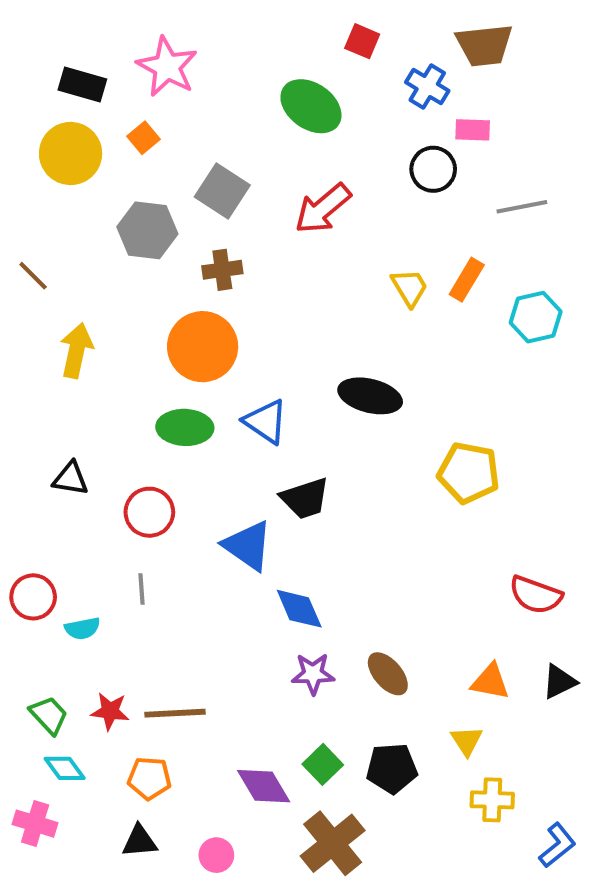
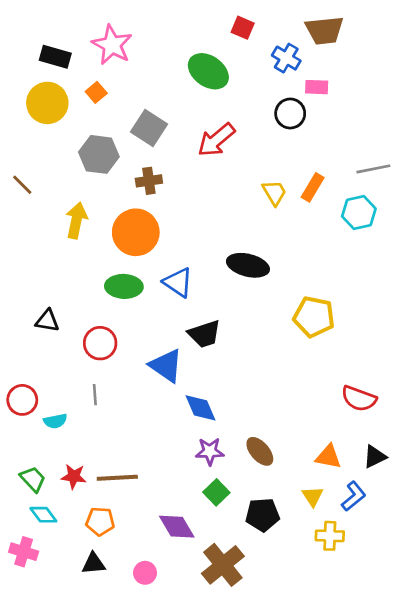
gray line: (522, 207) -> (373, 169), moved
yellow arrow: (76, 351) -> (76, 220), moved
green square: (323, 764) -> (216, 492), moved
blue L-shape: (557, 845) -> (354, 496), moved

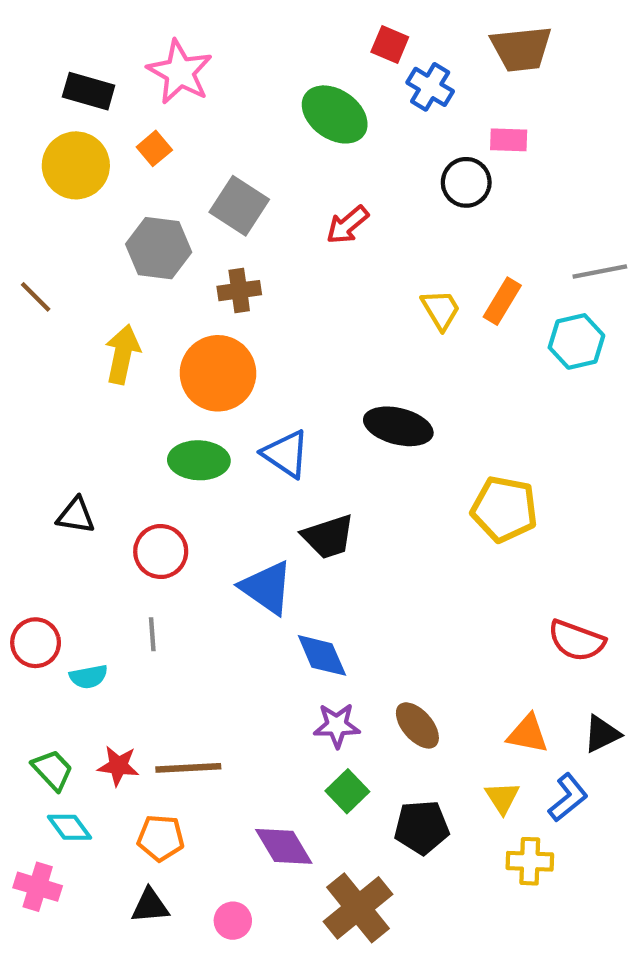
blue cross: (286, 58) -> (430, 87), moved
red arrow: (216, 140) -> (347, 225), size x0.7

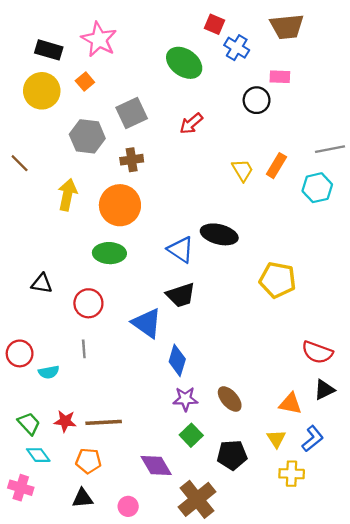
gray square: (239, 206) -> (132, 113), turned 32
blue triangle: (286, 454) -> (181, 250), moved
blue diamond: (322, 655) -> (177, 360), turned 40
black triangle: (602, 734) -> (324, 390), moved

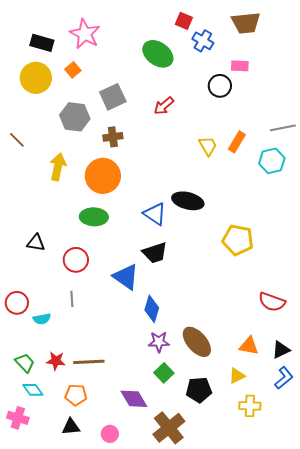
black triangle: (324, 390) -> (281, 350), moved
brown ellipse: (230, 399) -> (197, 342), size x1.4
yellow triangle: (276, 439) -> (237, 376), turned 36
blue L-shape: (313, 439) -> (284, 378), moved

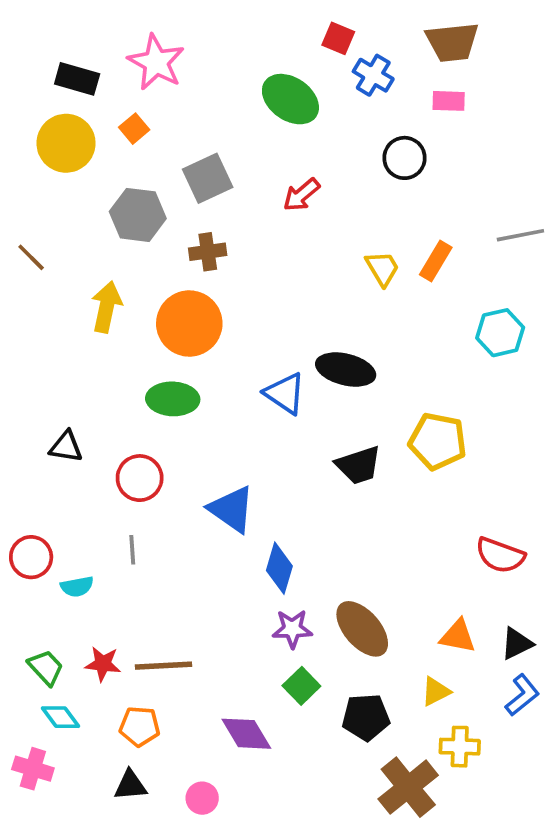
pink rectangle: (240, 66) -> (449, 101), moved
cyan hexagon: (272, 161) -> (500, 333), moved
black trapezoid: (155, 253) -> (359, 465), moved
brown cross: (169, 428) -> (408, 787), moved

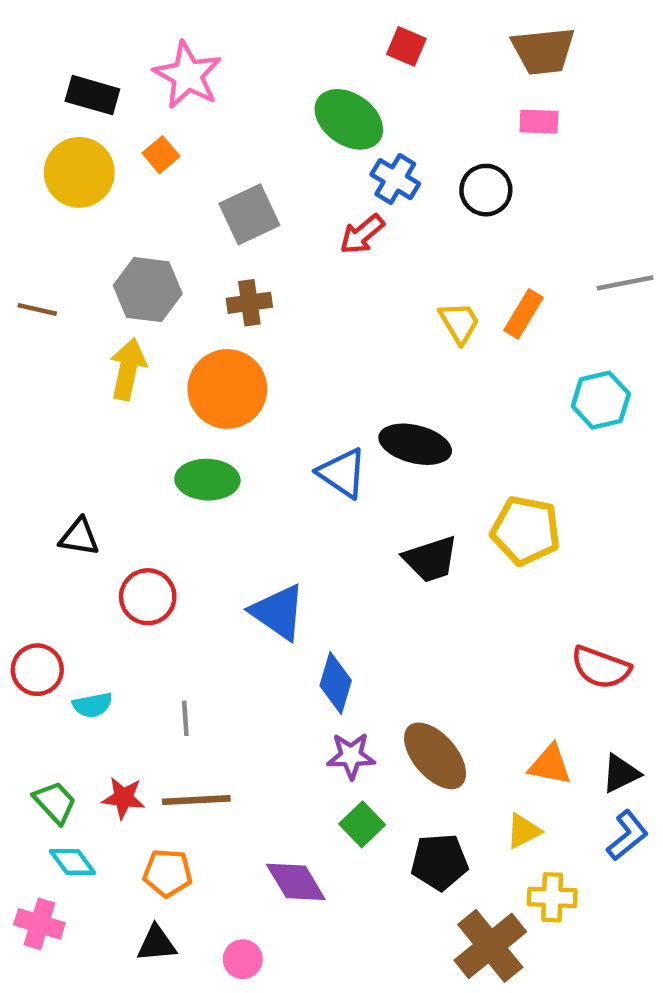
blue cross: (373, 75) -> (395, 179), moved
gray hexagon: (138, 215) -> (148, 290), moved
brown line: (31, 257) -> (37, 309), turned -32
red circle: (140, 478) -> (148, 597), moved
gray line: (132, 550) -> (185, 718), moved

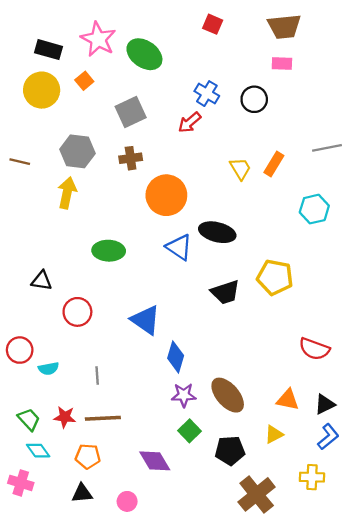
green ellipse: (349, 119) -> (144, 54), moved
orange circle: (227, 389) -> (166, 195), moved
yellow cross: (552, 897) -> (312, 477), moved

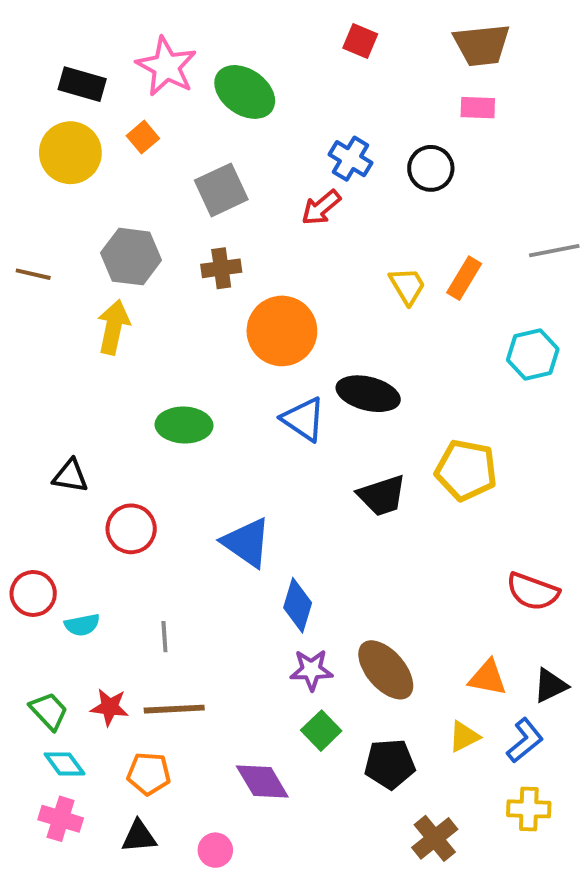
blue L-shape: (328, 437) -> (525, 740), moved
pink cross: (21, 483) -> (61, 819), moved
brown cross: (257, 494) -> (435, 838), size x0.7

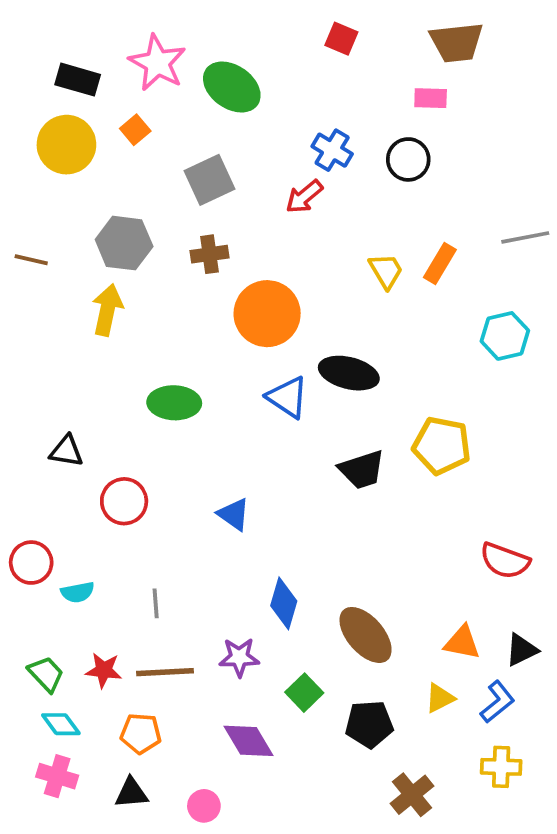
pink rectangle: (478, 108) -> (431, 98), moved
blue triangle: (247, 543) -> (234, 514), size x0.7
blue diamond: (298, 605) -> (284, 603), moved
purple star: (311, 670) -> (239, 657), moved

